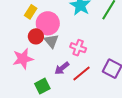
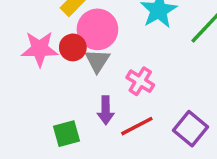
pink star: (23, 59) -> (40, 49), moved
purple arrow: (62, 68) -> (106, 110), turned -63

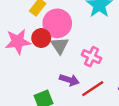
purple arrow: (106, 110) -> (69, 80), turned -66

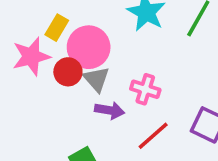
pink star: (18, 42) -> (31, 56), moved
purple arrow: (69, 80) -> (110, 110), moved

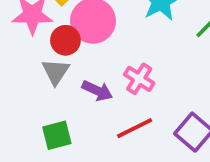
gray triangle: (96, 79) -> (56, 72), moved

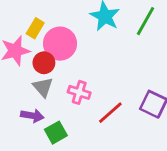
pink cross: (139, 79) -> (79, 92), moved
purple arrow: (97, 91) -> (32, 116), moved

